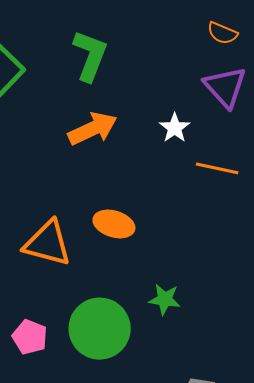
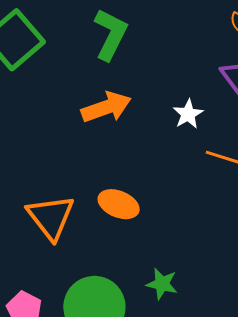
orange triangle: (48, 243) -> (51, 217), turned 32

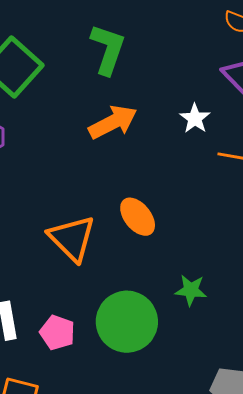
orange ellipse: (119, 204) -> (138, 217), turned 36

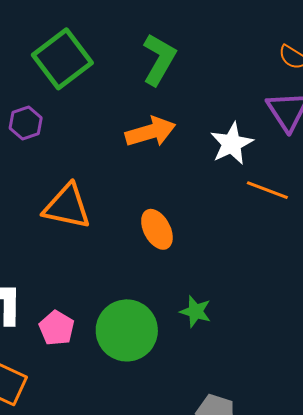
white star: (195, 118) -> (232, 144), size x1.4
orange triangle: (72, 238) -> (67, 207), moved, turned -44

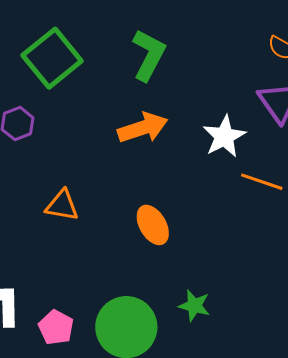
orange triangle: (67, 207) -> (62, 205), size x0.7

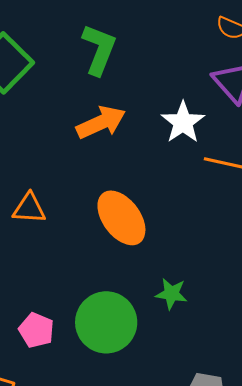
orange ellipse: (153, 225) -> (121, 218), size x1.4

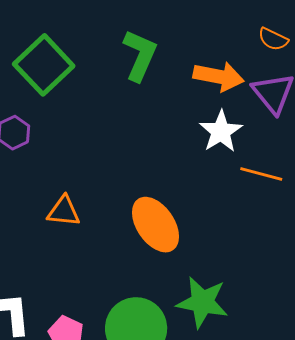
orange arrow: (101, 122) -> (219, 76), moved, turned 33
green star: (171, 294) -> (202, 302), size x1.6

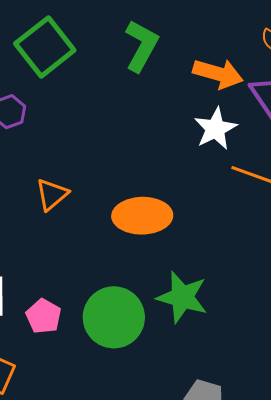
orange triangle: (64, 211) -> (52, 194), turned -51
orange ellipse: (156, 225) -> (142, 216), turned -62

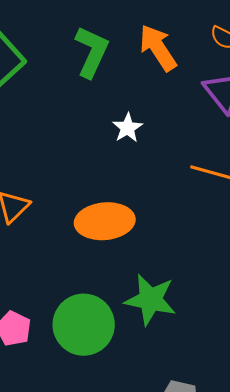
orange arrow: (218, 74) -> (158, 48), moved, turned -135
white star: (215, 129) -> (128, 128), moved, size x0.7

